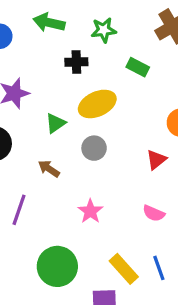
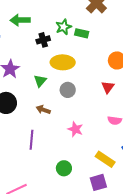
green star: (104, 30) -> (64, 27), moved
yellow ellipse: (97, 104) -> (63, 62), turned 40
green circle: (57, 266) -> (64, 168), size x0.6

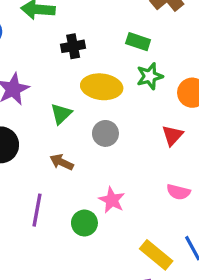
green star: (64, 27) -> (150, 76), moved
green circle: (64, 168) -> (84, 223), moved

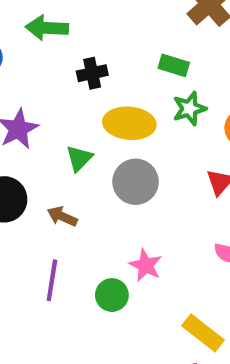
gray circle: (105, 133) -> (136, 182), size x1.4
brown arrow: (62, 162) -> (62, 216), moved

